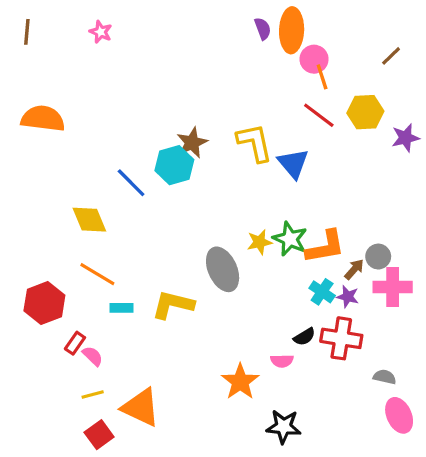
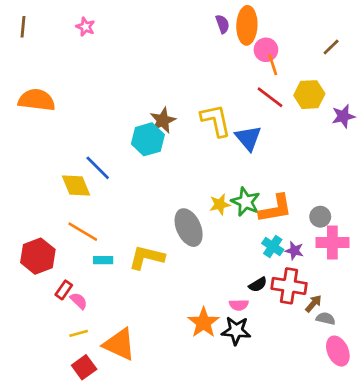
blue line: (131, 183) -> (98, 168), moved
brown arrow: (354, 269) -> (313, 304), moved
black star: (284, 427) -> (236, 331), moved

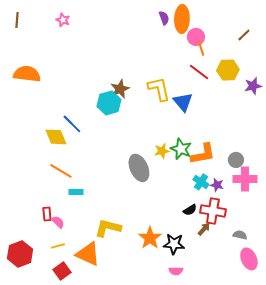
red hexagon: (38, 256) -> (20, 254), moved
yellow L-shape: (147, 257) -> (108, 228), moved
red rectangle: (64, 290) -> (47, 214), turned -40
brown arrow: (313, 304) -> (204, 229), moved
pink semicircle: (239, 305) -> (176, 271), moved

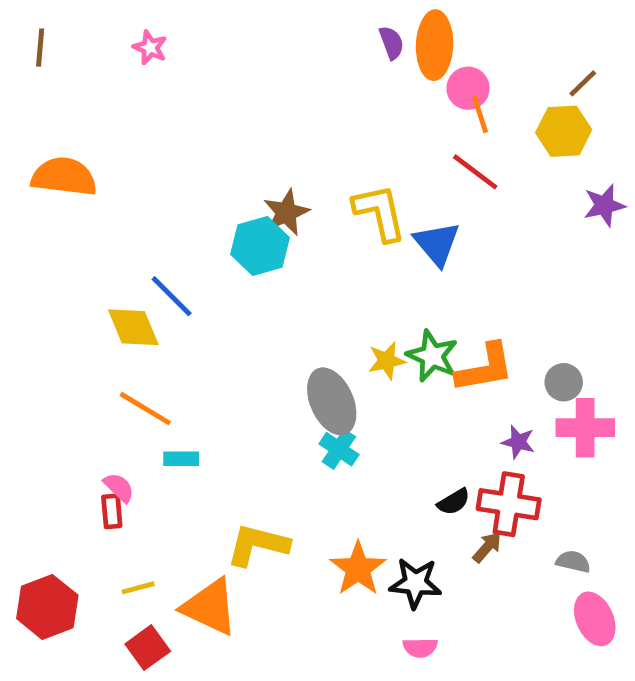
yellow hexagon: (228, 70) -> (564, 131), moved
cyan cross: (201, 182) -> (339, 449), moved
pink semicircle: (58, 222) -> (119, 487), moved

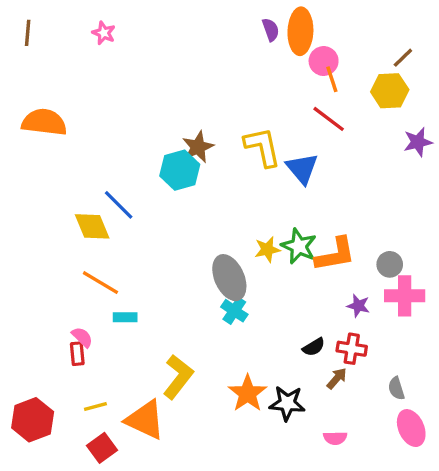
red cross: (509, 504) -> (352, 349), size x0.7
yellow L-shape: (258, 545) -> (178, 377), turned 114
gray semicircle: (573, 562) -> (396, 388), turned -120
pink semicircle: (420, 648) -> (335, 438), moved

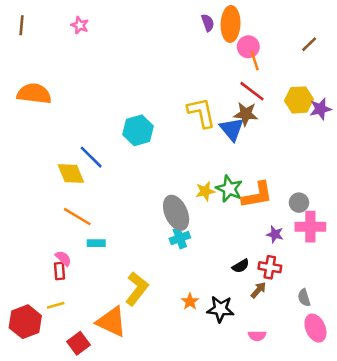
yellow hexagon: (390, 91) -> (299, 100), moved
brown star: (198, 147) -> (246, 114), moved, turned 30
cyan cross: (234, 311) -> (180, 238), turned 36
orange star: (248, 393) -> (190, 301), size x0.6
yellow line: (95, 407) -> (56, 305), moved

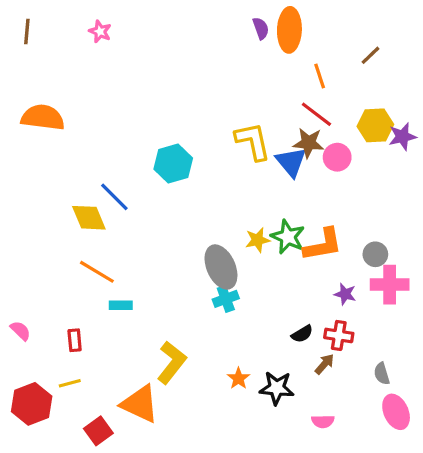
brown line: (309, 44) -> (371, 55), moved
pink circle: (248, 47) -> (337, 157), moved
pink semicircle: (63, 258) -> (20, 331), moved

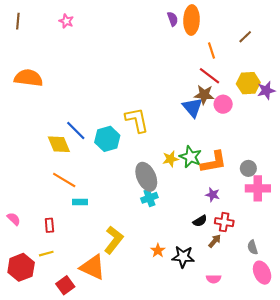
yellow L-shape: (253, 141) -> (137, 120), moved
cyan hexagon: (173, 164) -> (107, 139), moved
purple star: (345, 294) -> (213, 195), moved

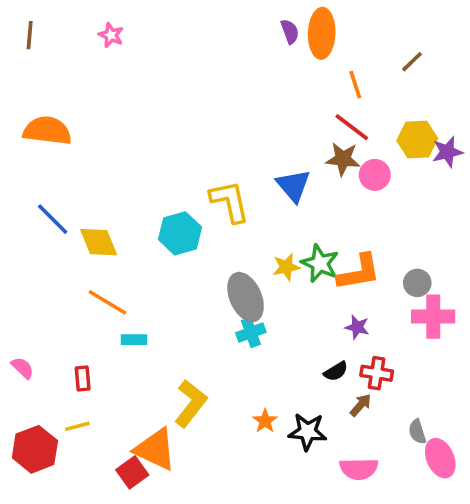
blue triangle: (193, 107) -> (293, 186), moved
blue line: (76, 130) -> (53, 219), moved
gray semicircle: (253, 247) -> (417, 432), moved
pink semicircle: (214, 279) -> (359, 469), size x1.5
red square: (65, 285) -> (132, 472), moved

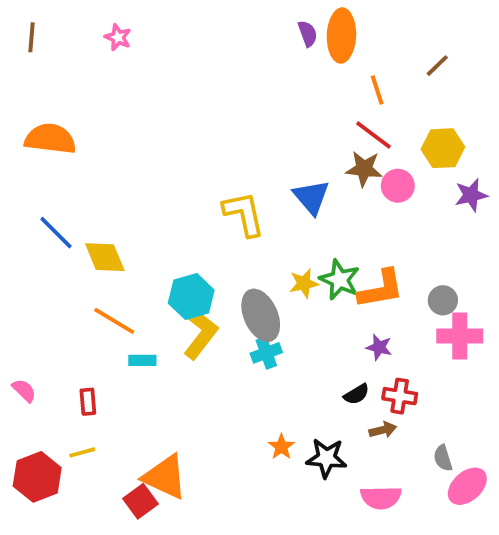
purple star: (447, 152) -> (471, 195), moved
cyan hexagon: (180, 233) -> (191, 297), moved
yellow L-shape: (191, 403) -> (201, 334), moved
brown arrow: (361, 405) -> (383, 430), turned 35
pink ellipse: (440, 458) -> (467, 486), turned 72

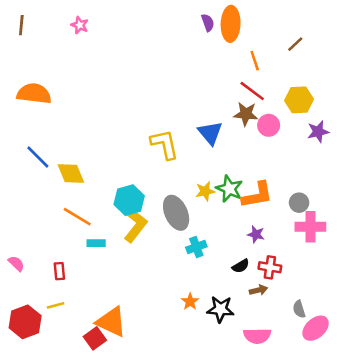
cyan cross: (266, 353) -> (196, 247), moved

